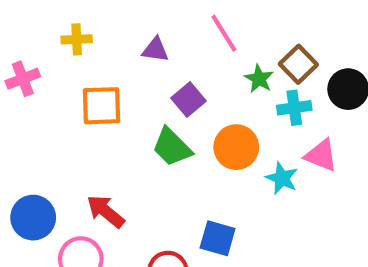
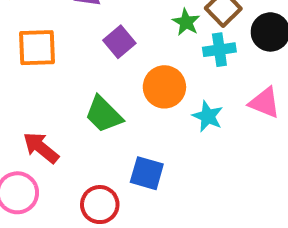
green trapezoid: (172, 147) -> (104, 114), moved
pink triangle: (321, 155) -> (265, 103), moved

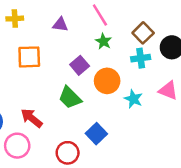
green star: (186, 22) -> (103, 41), moved
purple square: (119, 42) -> (80, 65), moved
blue square: (147, 173) -> (96, 134), turned 30

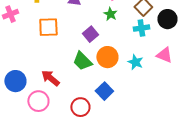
orange circle: (107, 81) -> (107, 57), moved

